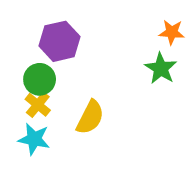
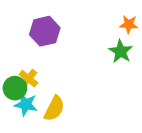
green circle: (40, 79) -> (15, 88), moved
yellow semicircle: (90, 117) -> (54, 108), moved

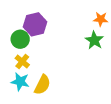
green circle: (15, 88) -> (20, 39), moved

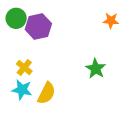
green circle: (20, 39) -> (16, 18), moved
green star: (94, 40) -> (96, 69), moved

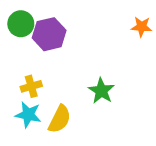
yellow cross: (24, 67) -> (31, 86), turned 35
green star: (96, 69) -> (101, 91), moved

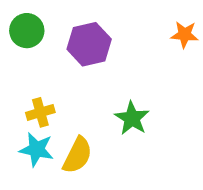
purple hexagon: (49, 34) -> (89, 44), moved

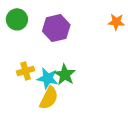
green star: (132, 118) -> (65, 75), moved
cyan star: (37, 149) -> (48, 78), moved

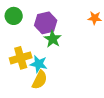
yellow cross: (26, 71) -> (21, 58), size x1.5
green star: (65, 75) -> (53, 39), moved

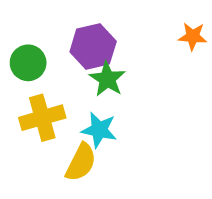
green circle: (14, 16) -> (28, 63), moved
cyan star: (39, 64) -> (99, 130), moved

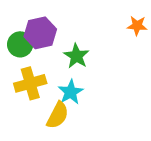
purple hexagon: (93, 47) -> (40, 33), moved
cyan star: (99, 130) -> (71, 92), turned 30

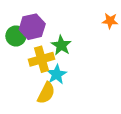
yellow cross: (30, 83) -> (41, 59), moved

